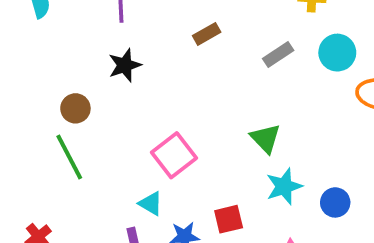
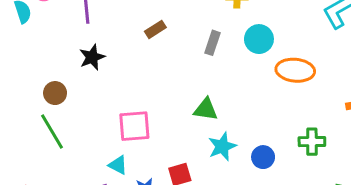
gray rectangle: (278, 55) -> (212, 43), turned -35
green triangle: (265, 138) -> (206, 109), turned -35
pink square: (174, 155) -> (134, 126), turned 36

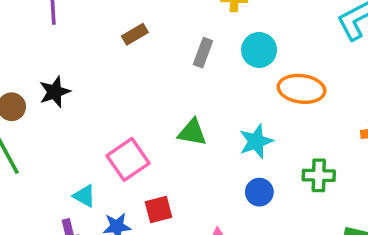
black star: (92, 57) -> (55, 92), moved
pink square: (134, 126) -> (128, 159), moved, turned -32
cyan star: (222, 146) -> (256, 141), moved

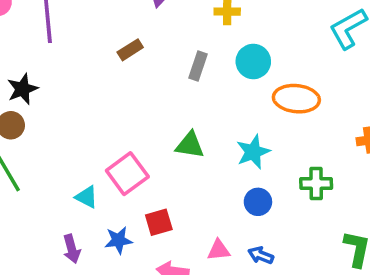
black star: (55, 92) -> (22, 89), moved
cyan triangle: (84, 196) -> (86, 197), moved

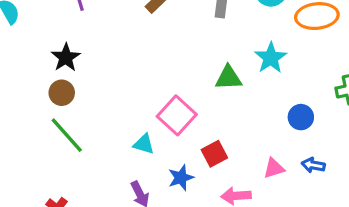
cyan star: (253, 152) -> (271, 58), moved

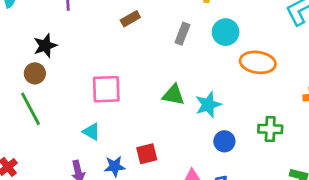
cyan star: (271, 58) -> (208, 105), moved
pink square: (177, 115) -> (106, 89), moved, turned 32

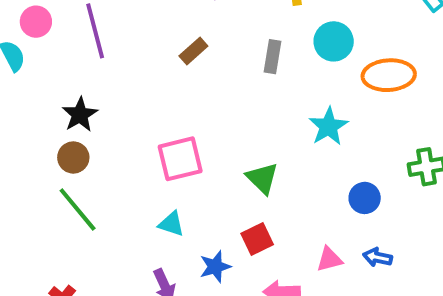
green triangle: (173, 95) -> (262, 178), moved, turned 45
cyan star: (208, 105) -> (328, 126), moved

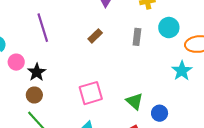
pink circle: (36, 22) -> (16, 62), moved
cyan star: (328, 126) -> (182, 71), moved
blue circle: (365, 198) -> (160, 113), moved

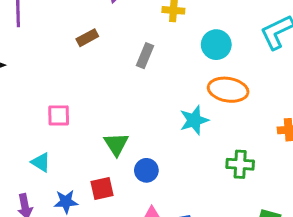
cyan circle: (169, 28) -> (216, 45), moved
pink square: (91, 93) -> (59, 115), size x0.7

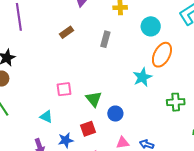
orange ellipse: (228, 90) -> (162, 55), turned -65
pink square: (59, 115) -> (64, 89), moved

